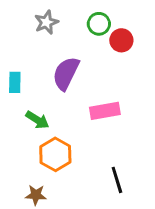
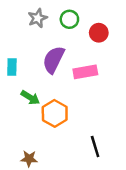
green circle: (99, 24) -> (69, 19), moved
pink rectangle: (105, 111) -> (85, 72), moved
orange hexagon: (55, 154) -> (55, 113), moved

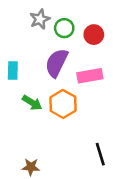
green circle: (69, 19) -> (64, 28), moved
red circle: (99, 33) -> (94, 35), moved
orange hexagon: (55, 113) -> (63, 104), moved

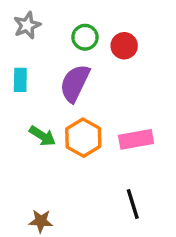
gray star: (40, 19) -> (27, 25), moved
cyan rectangle: (13, 71) -> (20, 80), moved
pink rectangle: (90, 76) -> (136, 139), moved

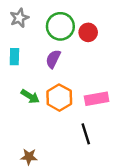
green circle: (85, 37) -> (60, 26), size x1.5
purple semicircle: (75, 83) -> (53, 59), size x0.7
black line: (133, 204) -> (86, 134), moved

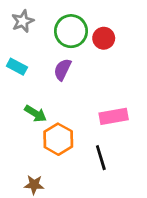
cyan rectangle: (14, 57) -> (17, 67), turned -63
orange hexagon: (59, 98) -> (58, 139), moved

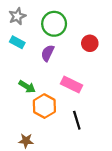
red circle: (104, 38) -> (90, 43), moved
cyan rectangle: (17, 67) -> (17, 42), moved
pink rectangle: (114, 116) -> (71, 84), moved, turned 36

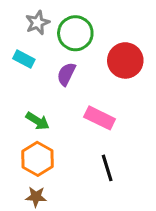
gray star: (17, 16) -> (37, 23), moved
red circle: (90, 43) -> (125, 60), size x1.5
orange hexagon: (44, 106) -> (37, 159), moved

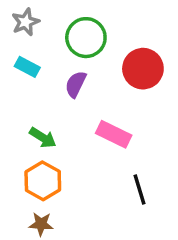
gray star: (37, 23) -> (26, 22), moved
black line: (107, 168) -> (139, 189), moved

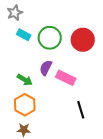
green circle: (86, 38) -> (50, 38), moved
cyan rectangle: (27, 67) -> (24, 35), moved
purple semicircle: (76, 84) -> (46, 68), moved

